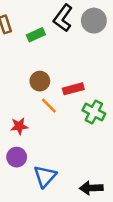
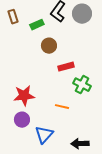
brown circle: (40, 81) -> (49, 46), moved
orange line: (49, 106) -> (62, 107), moved, turned -32
red star: (19, 126) -> (24, 96), size x1.5

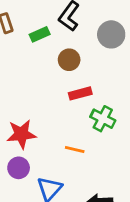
gray circle: (82, 14) -> (111, 34), moved
brown circle: (49, 46) -> (69, 60), moved

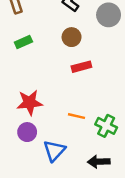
green rectangle: (40, 34) -> (23, 42), moved
green cross: (103, 119) -> (106, 126), moved

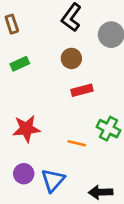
green cross: (106, 126) -> (108, 129), moved
purple circle: (27, 132) -> (24, 174), moved

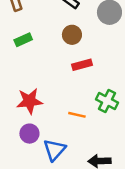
purple circle: (24, 174) -> (29, 134), moved

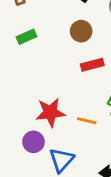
red star: (29, 101) -> (50, 112), moved

